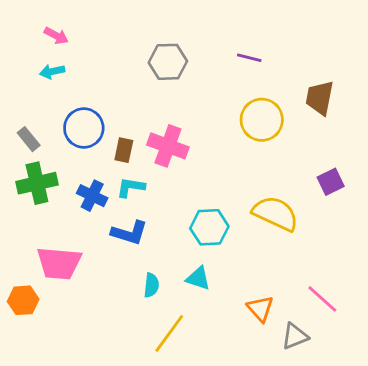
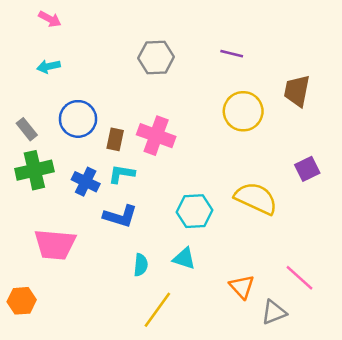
pink arrow: (56, 36) -> (50, 19), moved
orange hexagon: (23, 300) -> (22, 301), moved

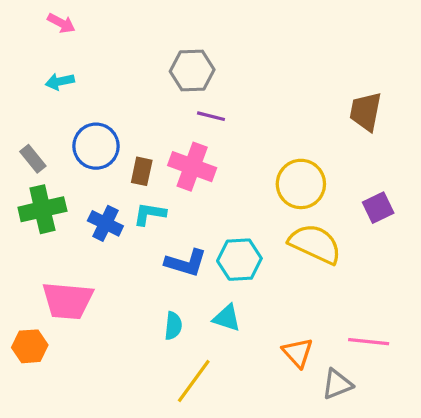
purple line: (232, 54) -> (211, 116), moved
yellow circle: (243, 111) -> (301, 184), moved
blue L-shape: (120, 216) -> (186, 263), moved
pink line: (300, 278) -> (369, 342), turned -36
orange hexagon: (22, 301) -> (30, 346), moved

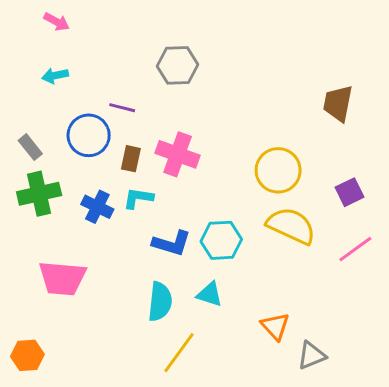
purple line: (211, 116) -> (122, 108), moved
cyan semicircle: (173, 326) -> (160, 302), size x1.5
pink line: (369, 342) -> (355, 249), moved, turned -42
orange hexagon: (30, 346) -> (27, 355), moved

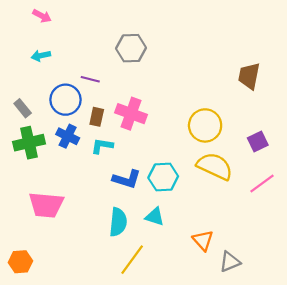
blue cross: (97, 207) -> (68, 136), moved

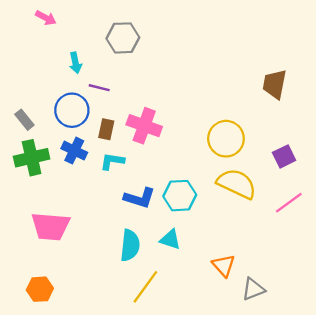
gray hexagon: (131, 48) -> (123, 38), moved
cyan arrow: (41, 56) -> (75, 63), moved, turned -90
orange hexagon: (20, 262) -> (40, 289), moved

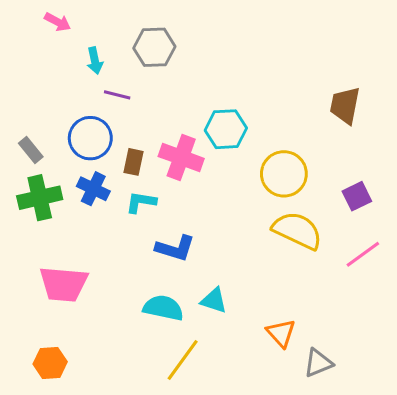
cyan arrow: (75, 63) -> (95, 61), moved
purple line: (99, 88) -> (117, 95), moved
cyan hexagon: (180, 196) -> (226, 129), moved
cyan semicircle: (130, 245) -> (163, 308), turned -84

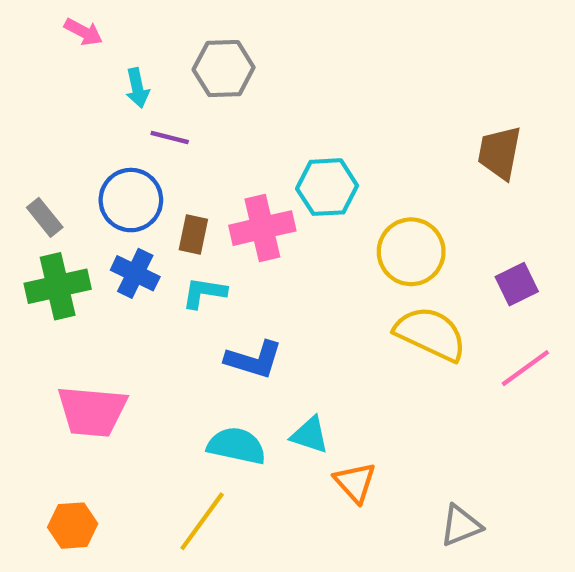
pink cross: (181, 157) -> (262, 228), turned -33
orange triangle: (281, 333) -> (355, 482), moved
yellow line: (183, 360) -> (202, 521), moved

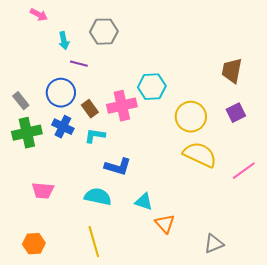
brown rectangle: (193, 235) -> (90, 109), turned -48
purple square: (517, 284) -> (236, 113), moved
pink trapezoid: (92, 411) -> (43, 191), size x0.7
cyan semicircle: (237, 446) -> (98, 197), moved
yellow line: (202, 521) -> (94, 242), turned -52

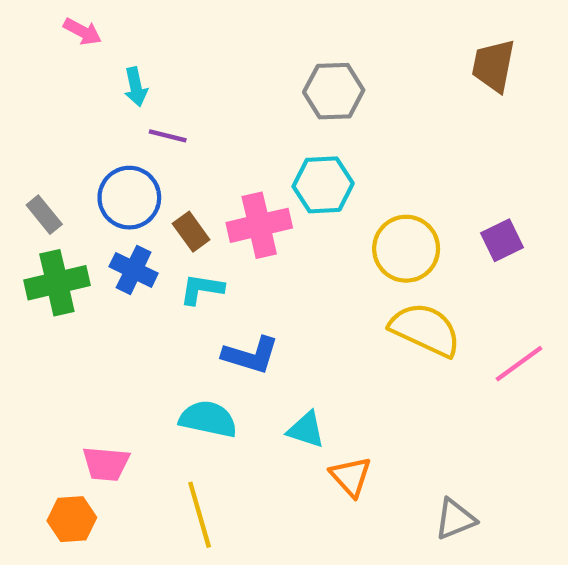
gray hexagon: (104, 32) -> (334, 91), moved
brown trapezoid: (232, 71) -> (493, 66), moved
pink trapezoid: (43, 191) -> (106, 464), moved

